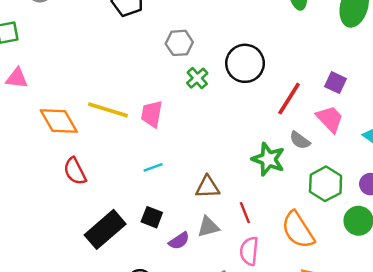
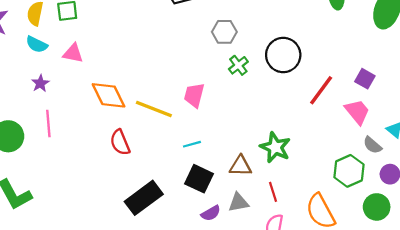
yellow line: (108, 110) -> (154, 109), moved
gray semicircle: (300, 140) -> (372, 145), moved
green star: (268, 159) -> (275, 147), moved
black square: (152, 217) -> (199, 179), moved, size x1.4

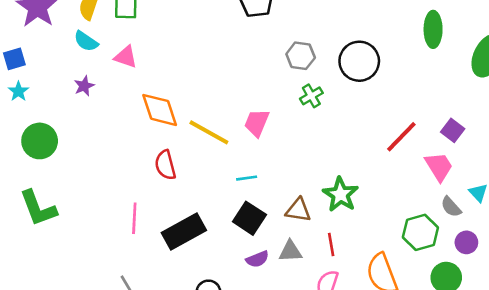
black circle: (283, 55) -> (359, 61), moved
pink line: (48, 124) -> (134, 218), moved

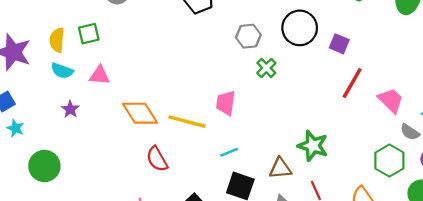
purple square: (453, 130) -> (339, 44), moved

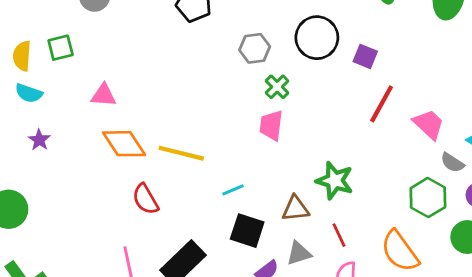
pink triangle: (100, 75) -> (104, 95), moved
pink trapezoid: (226, 103) -> (271, 125), moved

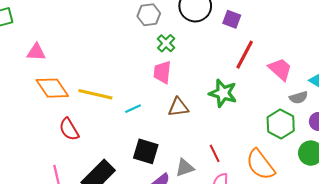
gray semicircle: (452, 163) -> (299, 98), turned -48
green star: (335, 181) -> (223, 93), moved
cyan line: (233, 190) -> (133, 109), moved
brown triangle: (295, 209) -> (178, 107), moved

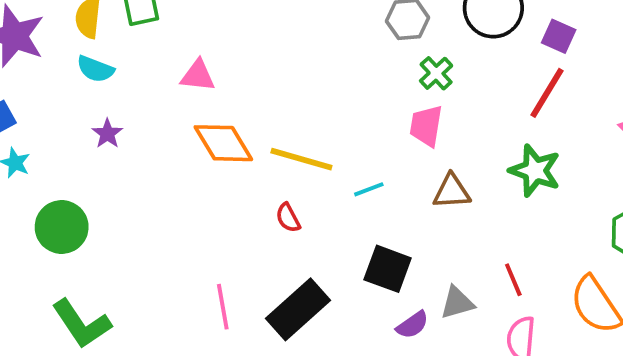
red line: (245, 55) -> (547, 93), moved
red semicircle: (69, 129) -> (288, 218), moved, size x0.7

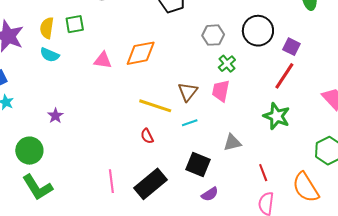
purple star: (107, 134) -> (55, 116), moved
orange diamond: (223, 143) -> (141, 53), moved, turned -72
brown triangle: (452, 191) -> (188, 92), moved, turned -50
green circle: (62, 227) -> (29, 151), moved
gray triangle: (457, 303) -> (232, 142), moved

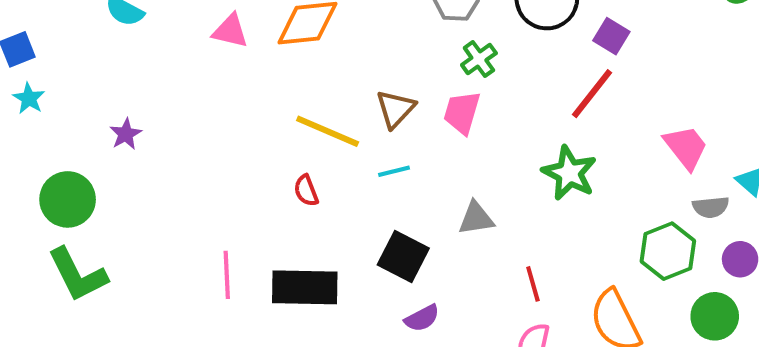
black rectangle: (150, 184) -> (305, 287), turned 36

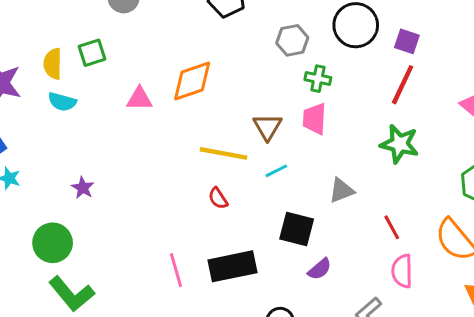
green cross: (479, 59) -> (318, 79), turned -30

